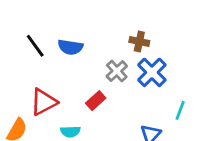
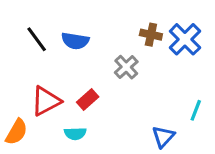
blue cross: (152, 72) -> (185, 39), moved
red rectangle: (96, 101) -> (88, 100), moved

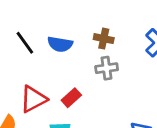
brown cross: (151, 35) -> (104, 39), moved
gray cross: (126, 67) -> (107, 68), turned 35

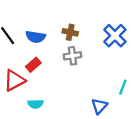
red rectangle: (71, 98) -> (33, 65), moved

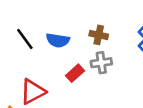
red rectangle: (33, 65) -> (75, 73), moved

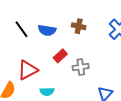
gray cross: (101, 63) -> (81, 67), moved

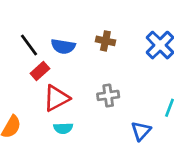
red rectangle: (60, 56) -> (40, 71), moved
red triangle: (28, 70) -> (56, 98), moved

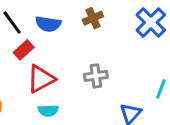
brown cross: (105, 41) -> (93, 18), turned -36

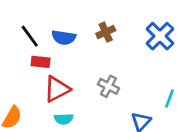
red rectangle: (24, 50) -> (41, 62), turned 48
gray cross: (96, 76) -> (108, 86), turned 35

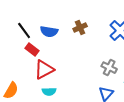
red rectangle: (41, 62) -> (32, 50), turned 32
gray cross: (108, 86) -> (109, 68), moved

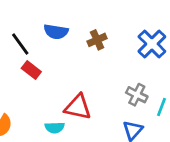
blue semicircle: (49, 32) -> (56, 32), moved
red triangle: (44, 70) -> (78, 107), moved, turned 40

